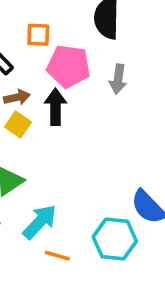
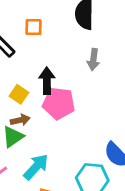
pink pentagon: (69, 66) -> (59, 103), moved
brown arrow: (17, 97) -> (20, 120), moved

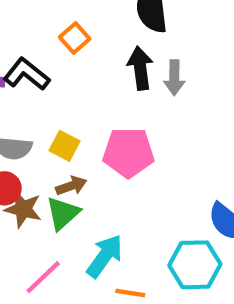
orange square: (33, 27) -> (75, 38), turned -36
black arrow: (47, 81) -> (140, 68), moved

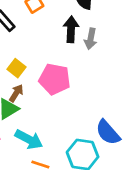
brown arrow: (71, 186) -> (16, 93), turned -48
cyan arrow: (105, 256) -> (29, 139), turned 72

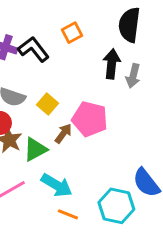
brown arrow: (16, 93) -> (63, 133), moved

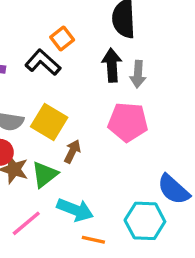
black L-shape: (34, 49) -> (43, 62), moved
yellow square: (48, 104) -> (49, 122), size x1.5
pink pentagon: (90, 119) -> (128, 122), moved

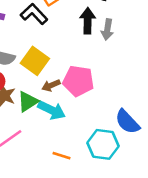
pink pentagon: (128, 122) -> (78, 81), moved
brown arrow: (72, 151) -> (51, 85), turned -144
cyan arrow: (75, 210) -> (51, 110), moved

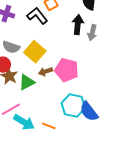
cyan arrow: (51, 110) -> (24, 122), moved
blue semicircle: (127, 122) -> (89, 112), moved
cyan hexagon: (103, 144) -> (73, 105), moved

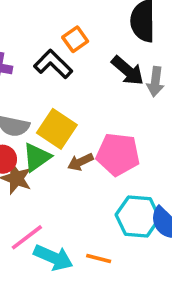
black arrow: (78, 25) -> (128, 71), turned 132
green triangle: (27, 82) -> (37, 157), moved

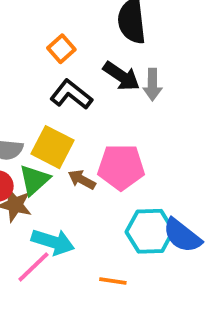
black L-shape: (53, 64) -> (71, 95), moved
brown arrow: (80, 162) -> (82, 180), turned 60
cyan arrow: (53, 258) -> (53, 242), moved

